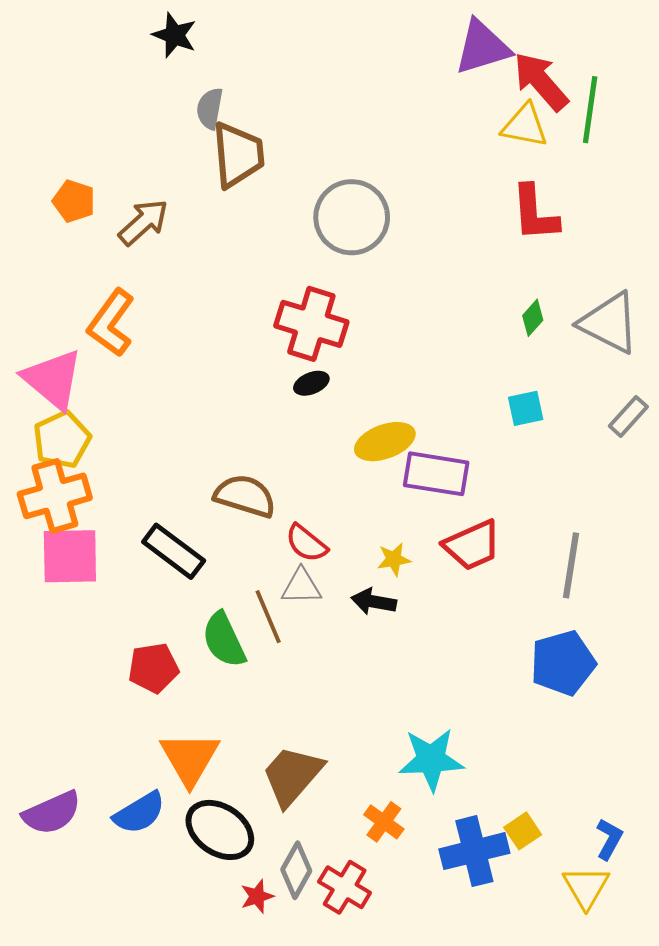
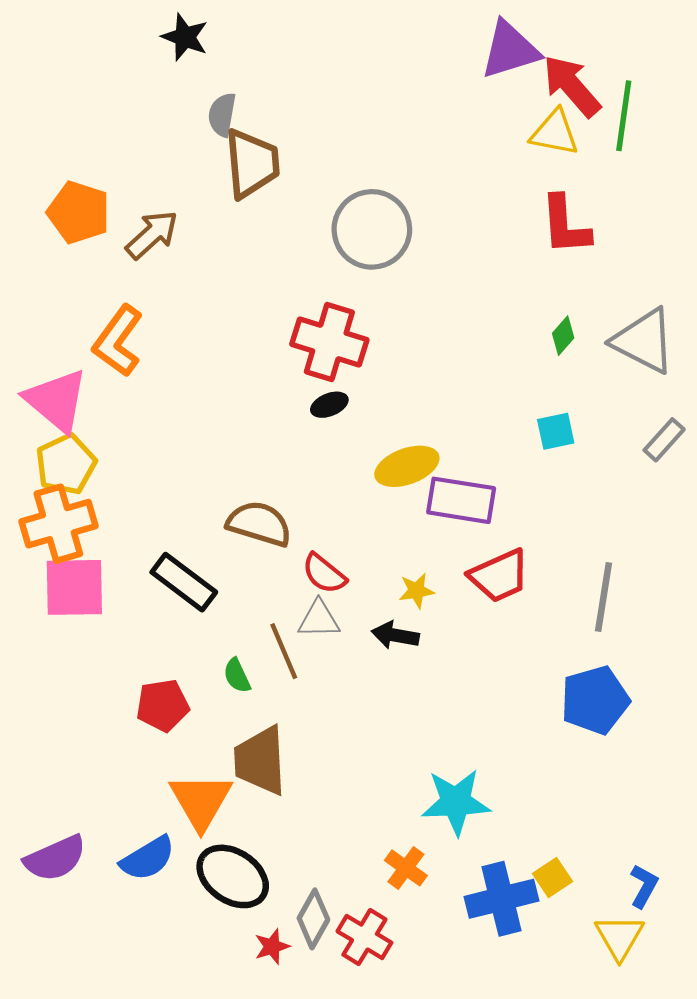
orange pentagon: (74, 201) -> (79, 212), size x1.4
green semicircle: (224, 640) -> (237, 676), size x0.6
brown trapezoid: (292, 776) -> (260, 761), moved, turned -44

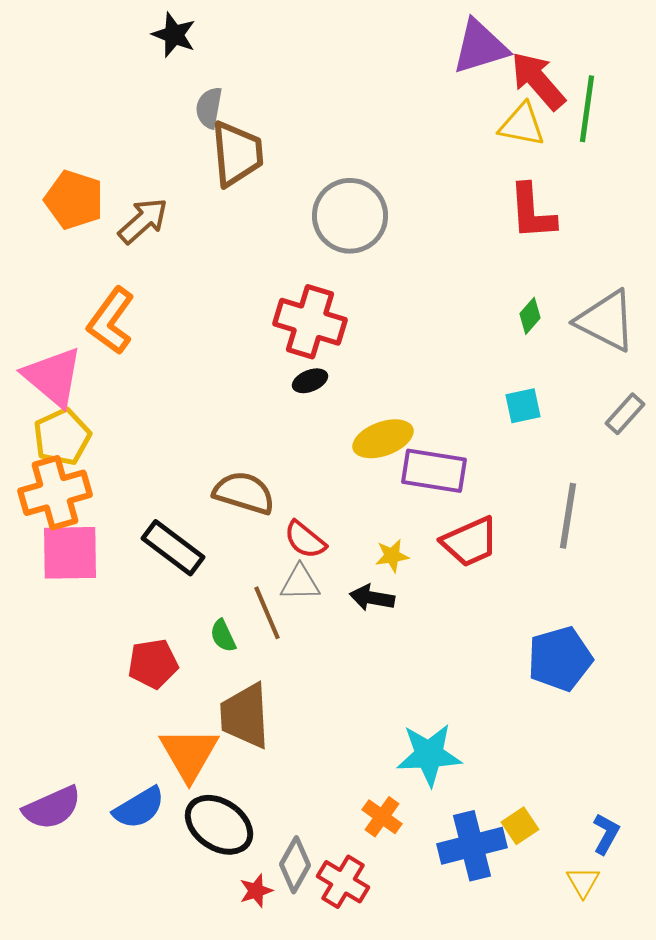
gray line: (604, 597) -> (568, 516), moved
yellow triangle: (619, 937) -> (583, 882), size x0.7

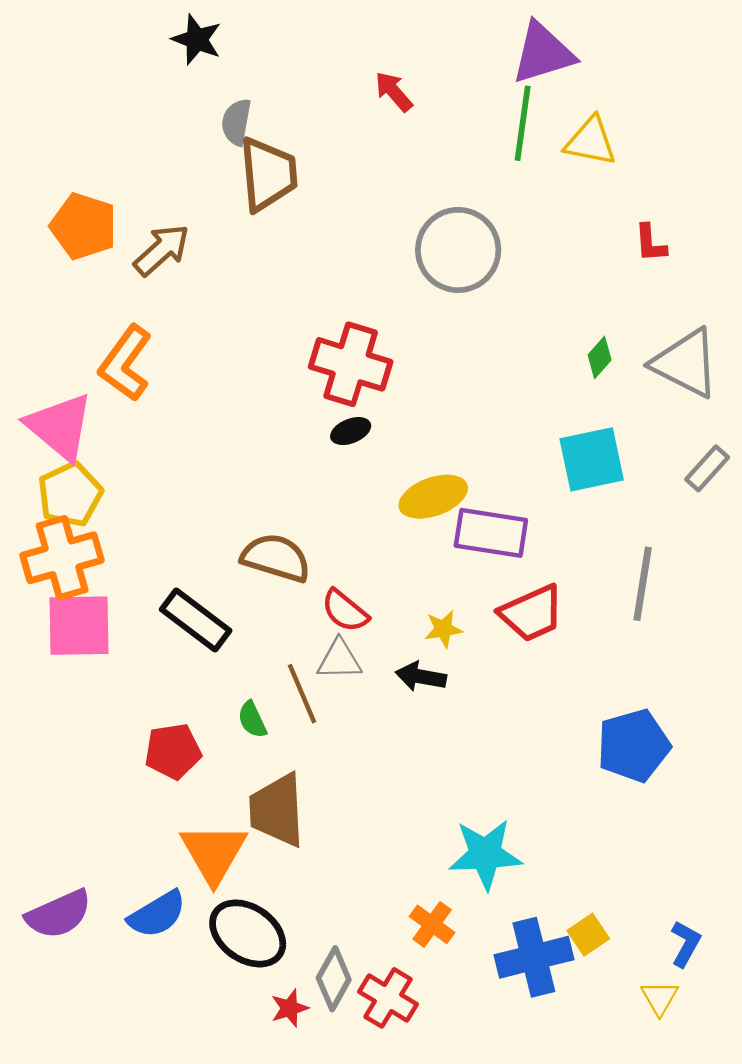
red arrow: (538, 81) -> (394, 92), moved, size x0.6
green line: (587, 109) -> (523, 123), moved
red L-shape: (532, 212) -> (651, 243), moved, size x0.6
gray circle: (350, 216) -> (458, 250), moved
cyan square: (523, 406) -> (592, 459), size x1.6

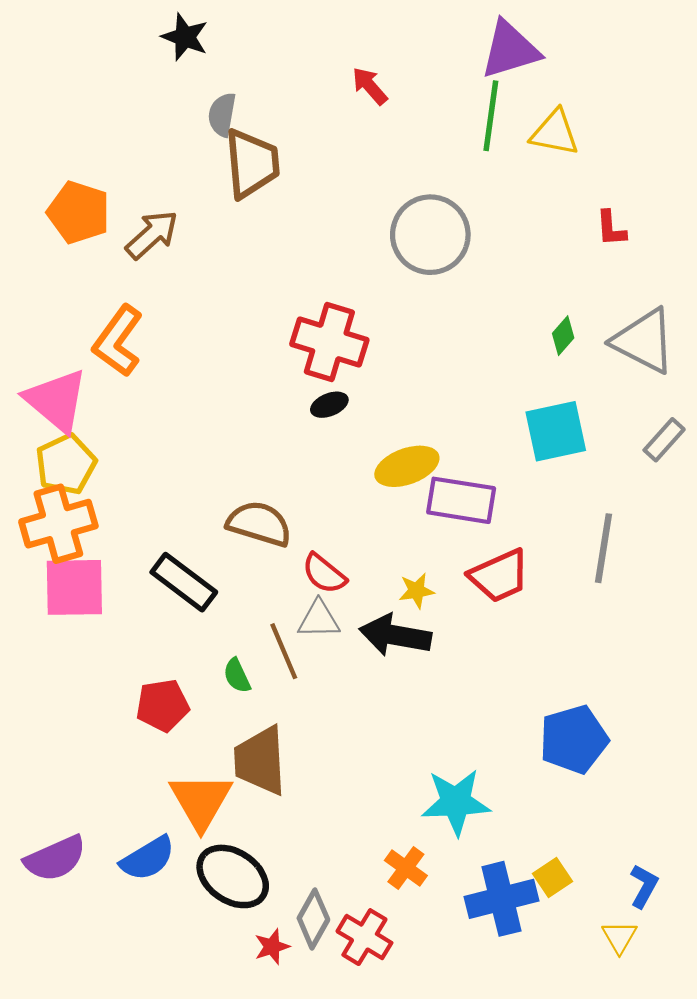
black arrow: (421, 677) -> (395, 635), size x1.5
blue pentagon: (634, 746) -> (574, 739), moved

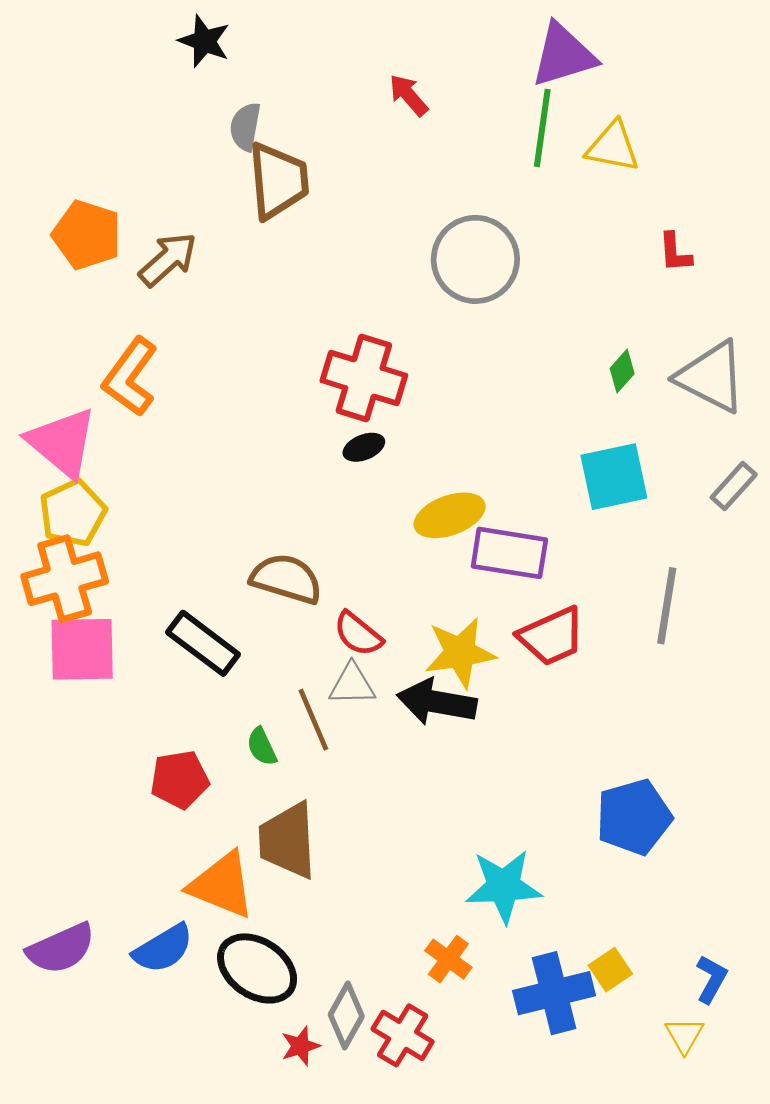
yellow star: (417, 591) -> (460, 653), size x1.8
orange triangle: (201, 801) -> (222, 885), turned -38

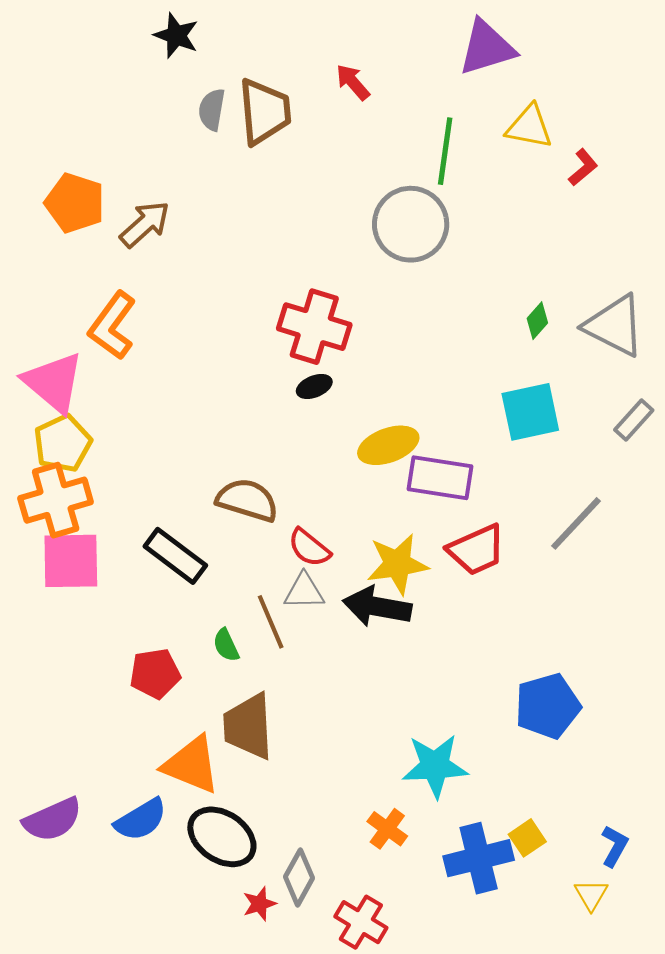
green line: (542, 128) -> (445, 151), moved
brown trapezoid: (278, 181) -> (265, 112), moved
red L-shape: (675, 252) -> (583, 167), moved, turned -126
gray line: (667, 606) -> (576, 523), turned 34
red cross: (403, 1035) -> (361, 922), moved

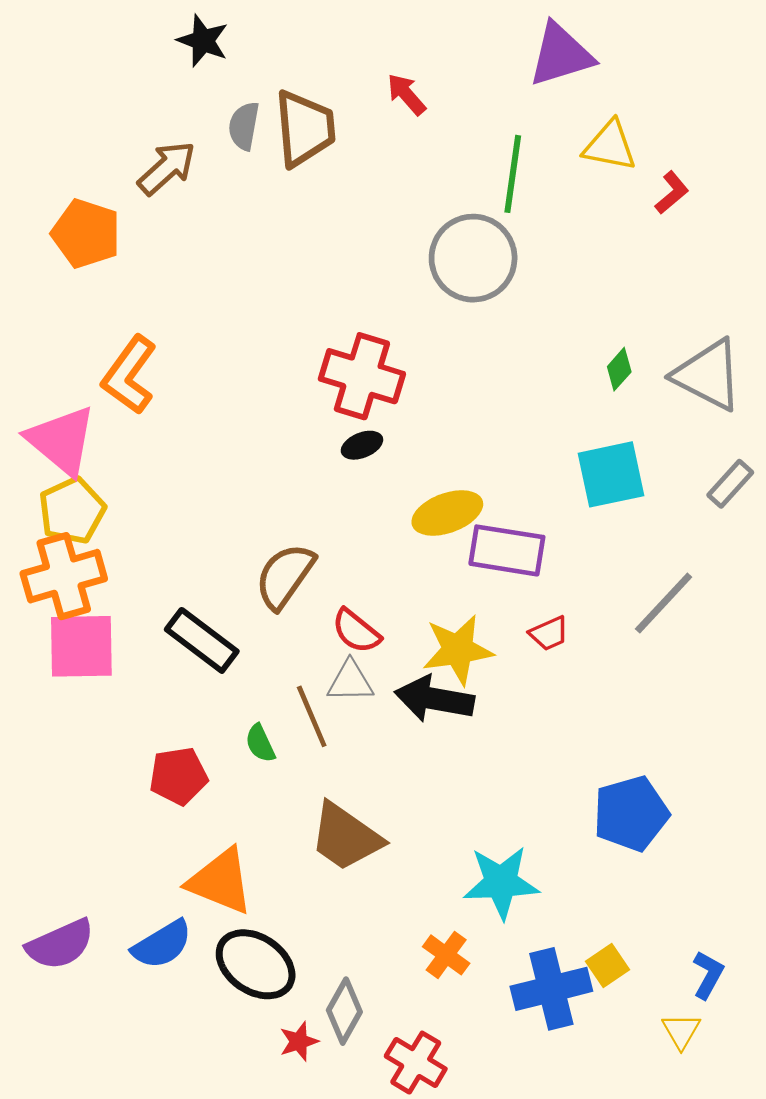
brown arrow: (145, 224) -> (167, 168), moved
brown semicircle: (247, 500) -> (285, 576), turned -72
red trapezoid: (477, 550) -> (549, 633), size x0.6
brown trapezoid: (248, 726) -> (346, 837), moved, turned -52

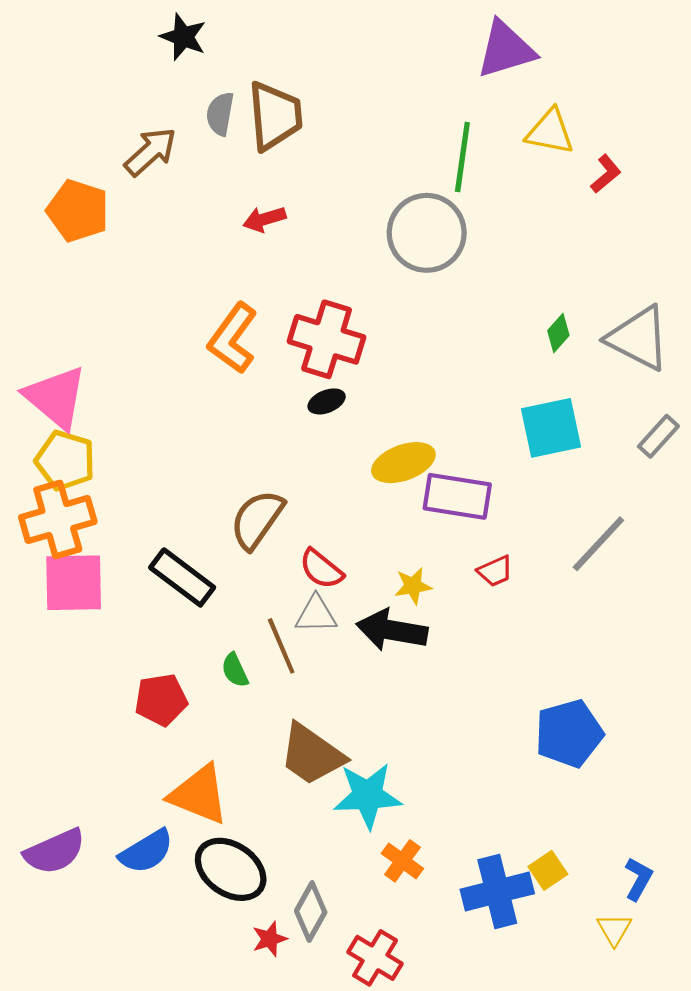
red arrow: (406, 94) -> (264, 219), moved, turned -66
orange L-shape: (129, 375) -> (233, 338), moved
yellow pentagon: (72, 511) -> (65, 460), turned -30
yellow star: (458, 650) -> (413, 586), size x0.6
cyan star: (501, 882) -> (368, 796), moved

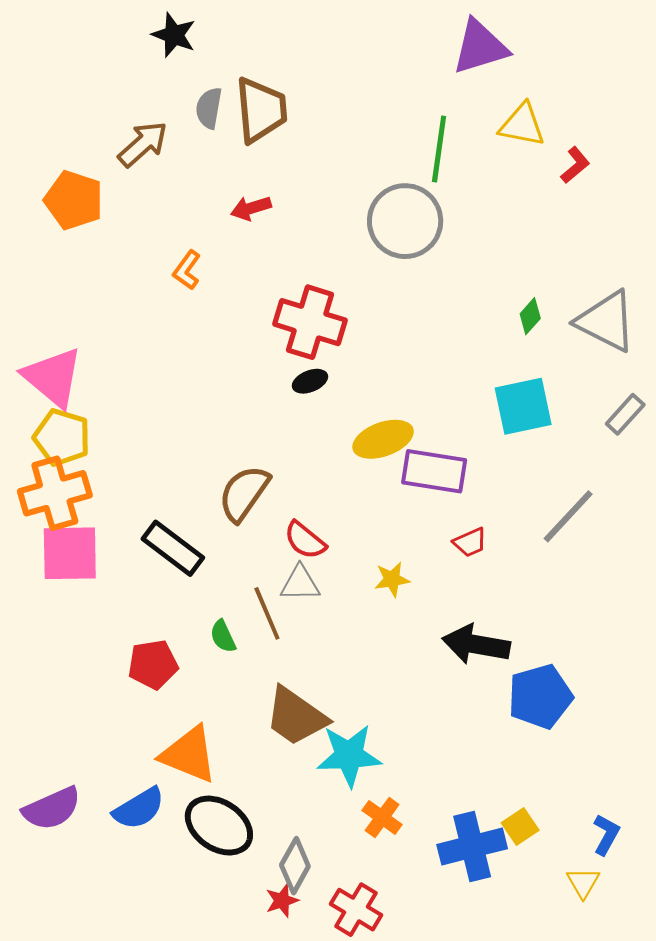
orange L-shape: (233, 338) -> (187, 270), moved, size x0.6
yellow star: (413, 586) -> (392, 579), moved
black arrow: (392, 630) -> (476, 644), moved
red star: (270, 939) -> (282, 901), moved

